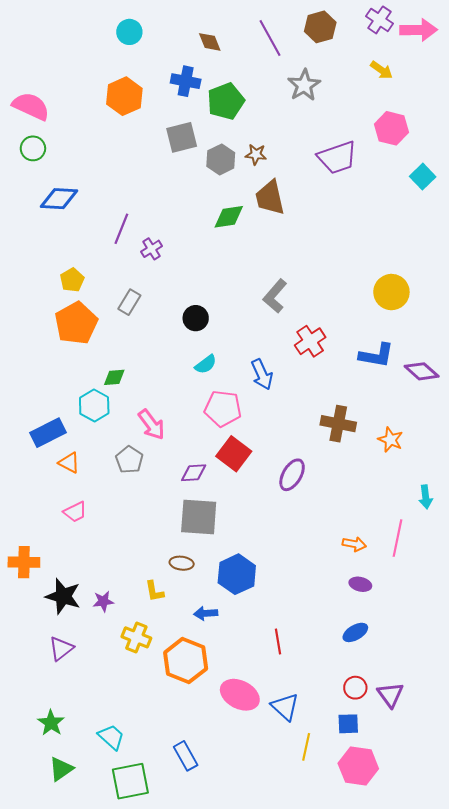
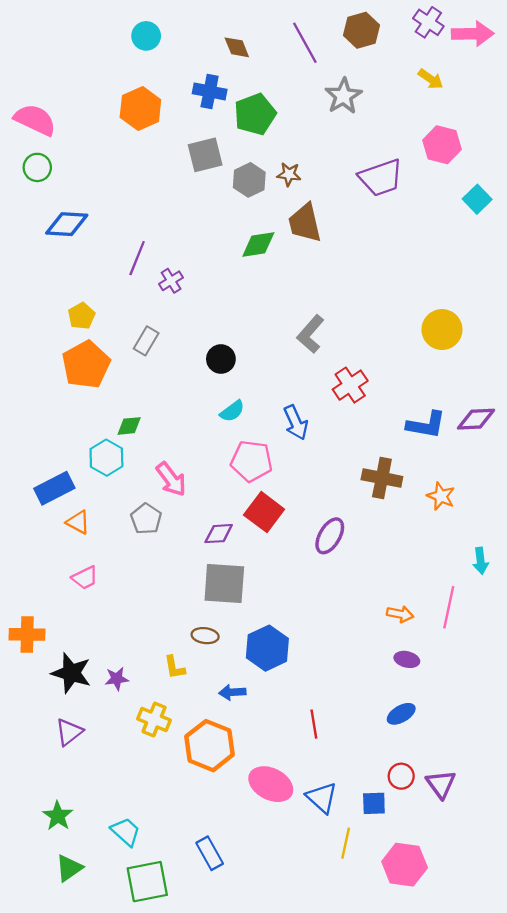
blue L-shape: (376, 355) -> (426, 425), moved
purple diamond: (422, 371) -> (476, 419), turned -44
blue square: (348, 724) -> (374, 803), moved

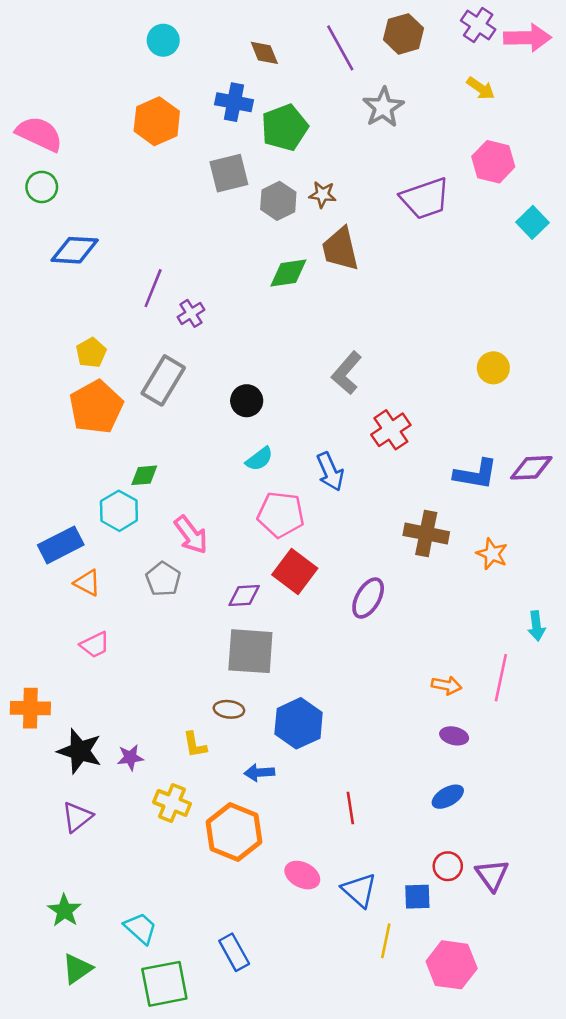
yellow circle: (442, 330) -> (493, 368), size x0.7
gray rectangle: (146, 341) -> (163, 380), size x1.5
pink ellipse: (271, 784) -> (302, 875), size x0.7

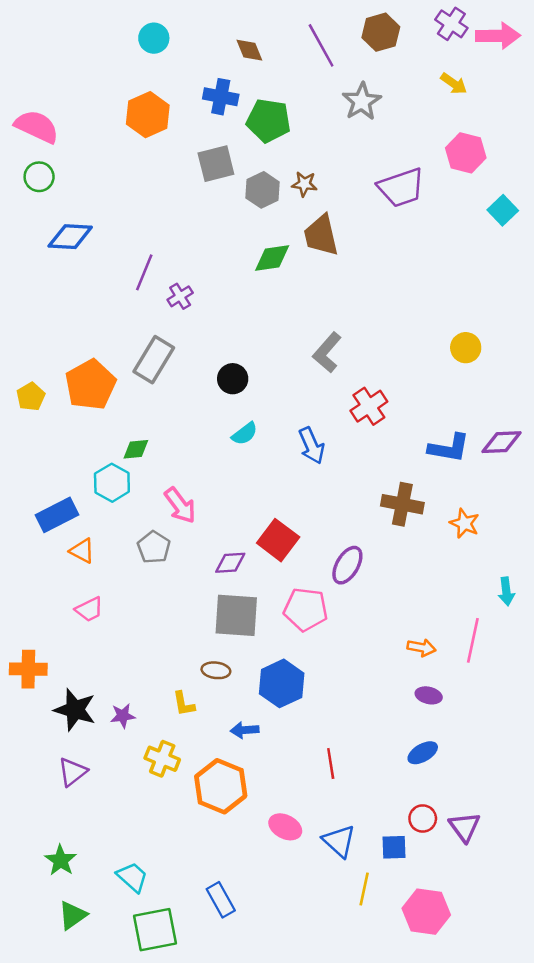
green pentagon: (285, 128) -> (269, 121), turned 30
yellow pentagon: (91, 353) -> (31, 397), moved
pink pentagon: (281, 515) -> (306, 609), moved

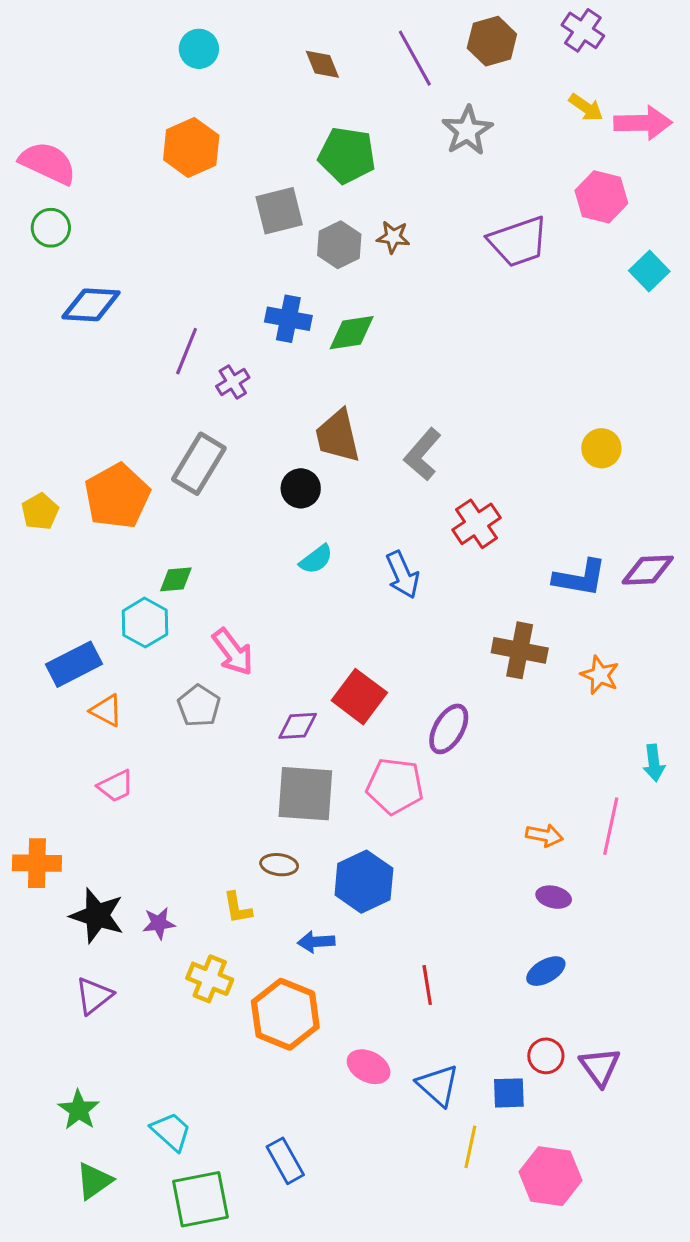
pink arrow: (498, 36) -> (643, 123), moved
blue cross: (221, 97) -> (288, 319), moved
brown trapezoid: (321, 235) -> (338, 436), moved

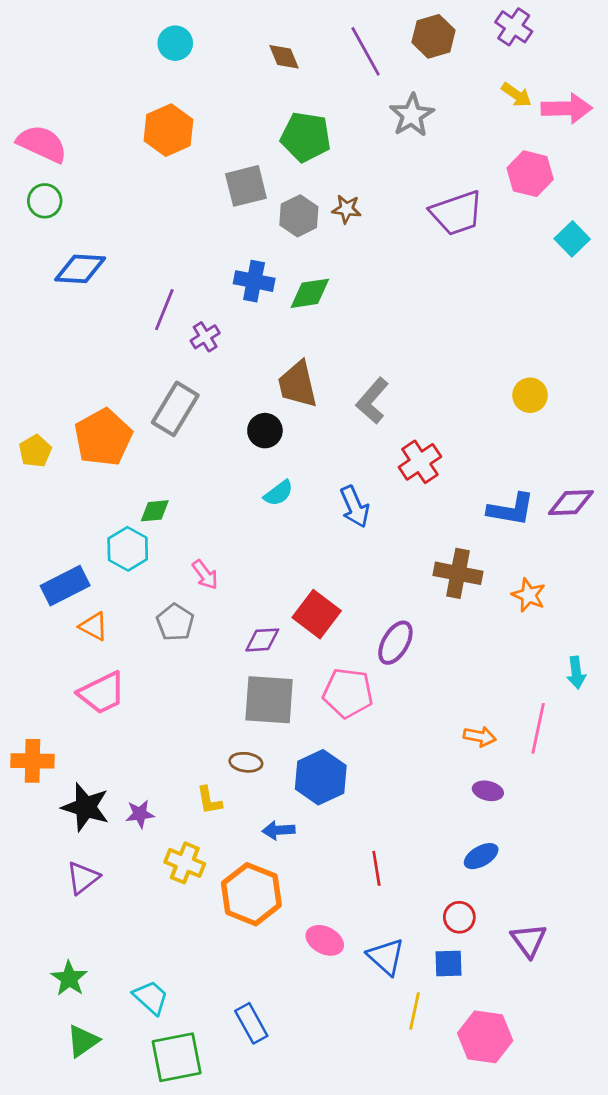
pink arrow: (233, 652) -> (205, 575), size x0.7
pink trapezoid: (116, 786) -> (102, 693), size x1.5
red circle: (546, 1056) -> (459, 917), moved

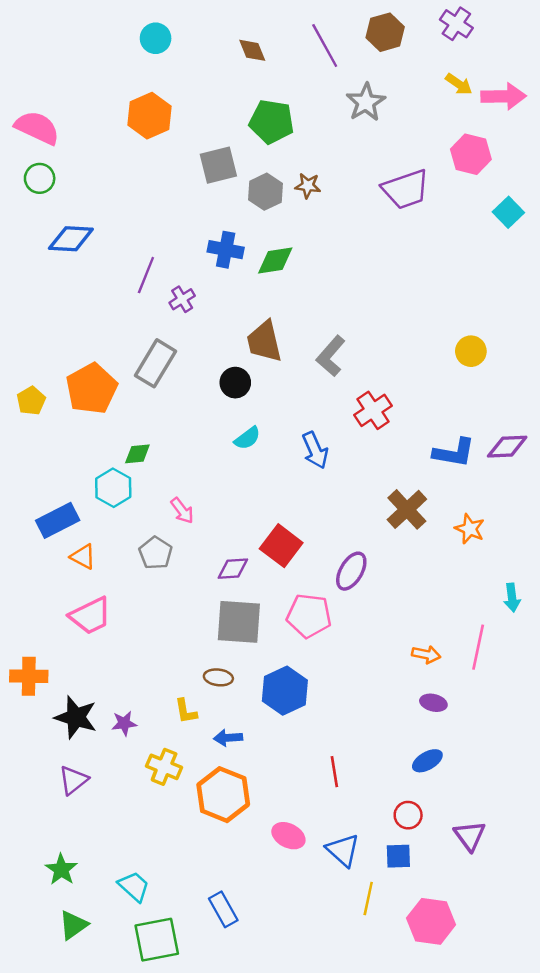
brown cross: (458, 573) -> (407, 509), turned 36
blue arrow: (279, 830) -> (228, 738), moved

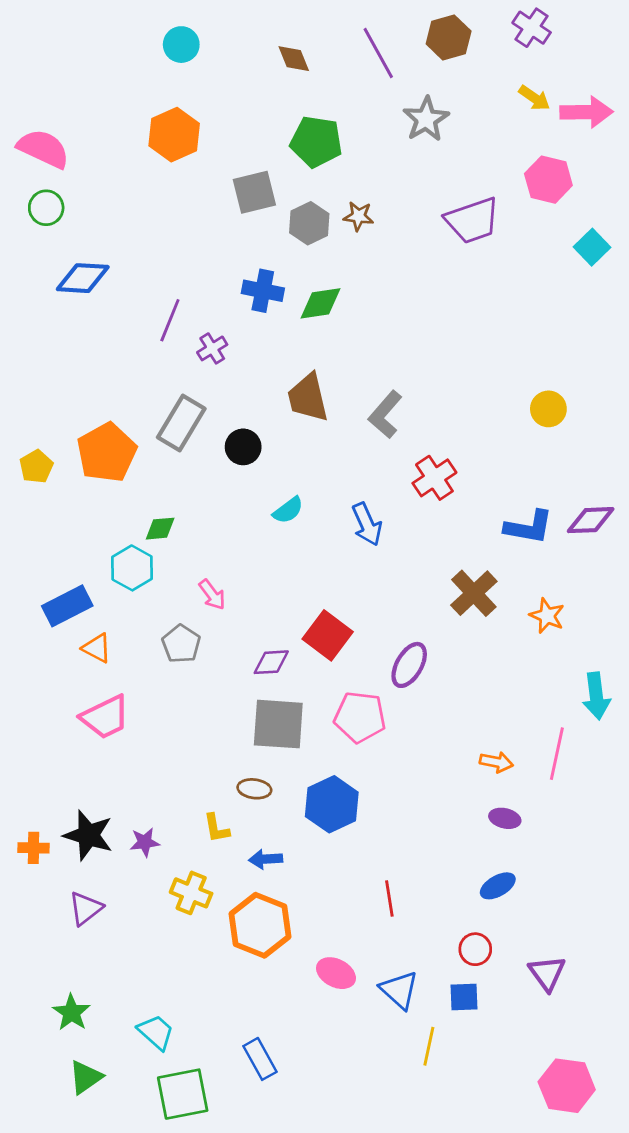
black circle: (235, 383) -> (243, 447), moved
cyan arrow: (512, 598) -> (596, 696), size x1.4
orange cross: (29, 676) -> (33, 848), moved, size x0.7
pink hexagon: (431, 921) -> (567, 1086), moved

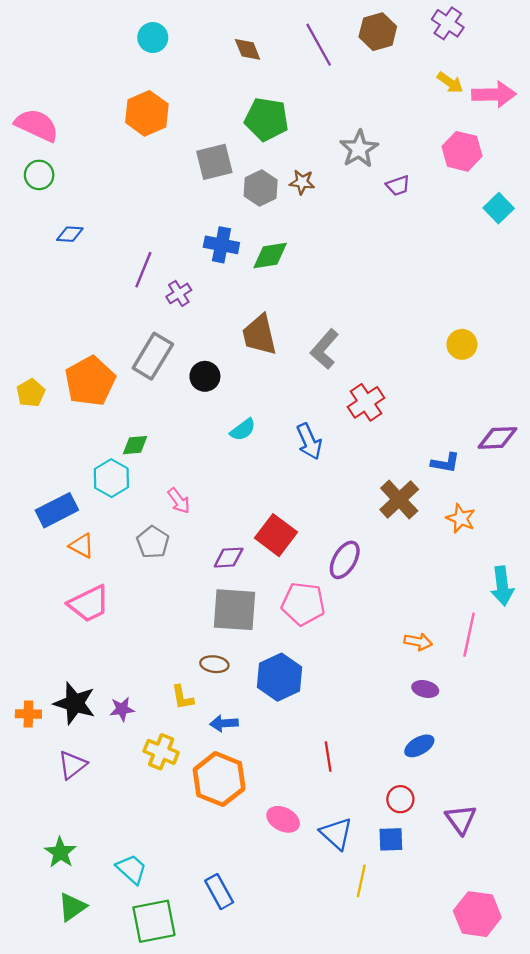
gray star: (426, 119) -> (359, 149), moved
purple trapezoid: (472, 220) -> (398, 186), size x0.5
blue diamond: (83, 278) -> (70, 234), size x0.6
blue L-shape: (529, 527) -> (445, 463), moved, size x0.7

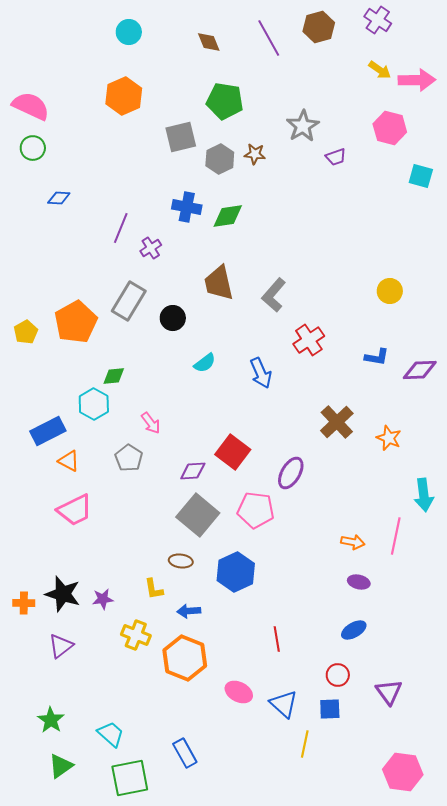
cyan square: (499, 208) -> (421, 176), turned -30
blue L-shape: (445, 463) -> (377, 357), moved
gray square: (235, 610) -> (198, 515), turned 36

